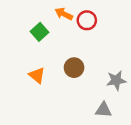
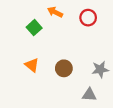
red circle: (87, 20) -> (88, 18), moved
brown circle: (74, 68) -> (64, 68), moved

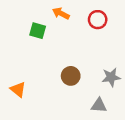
green square: (34, 28) -> (38, 31), turned -32
orange triangle: (32, 65) -> (18, 89), moved

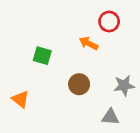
orange arrow: (61, 13) -> (89, 43), moved
green square: (38, 31) -> (42, 56), moved

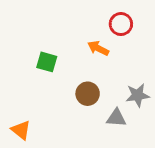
orange triangle: (20, 99) -> (21, 130), moved
gray triangle: (110, 117) -> (116, 118), moved

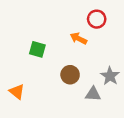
gray star: (138, 95) -> (110, 76), turned -30
orange triangle: (21, 130) -> (17, 92), moved

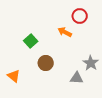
green square: (37, 49) -> (31, 41), turned 32
brown circle: (70, 75) -> (46, 63), moved

